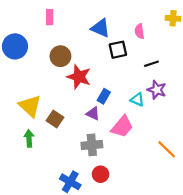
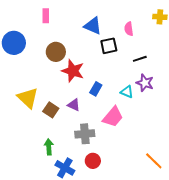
purple triangle: (93, 114) -> (74, 105), moved
green arrow: (29, 138) -> (49, 147), moved
orange line: (167, 149) -> (154, 161), moved

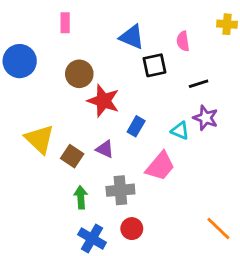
green arrow: (49, 147) -> (81, 197), moved

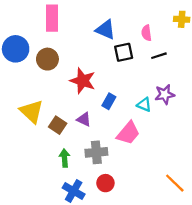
pink rectangle: (65, 23) -> (52, 18), size x1.6
brown circle: (79, 74) -> (47, 59), moved
black line: (199, 84) -> (159, 56), moved
purple star: (206, 118) -> (165, 94), turned -30

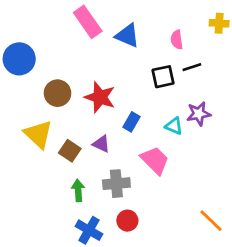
pink rectangle: (52, 18) -> (88, 22), moved, turned -35
black square: (124, 52) -> (163, 77), moved
brown circle: (47, 59) -> (58, 93), moved
pink trapezoid: (128, 133) -> (155, 160), turned -85

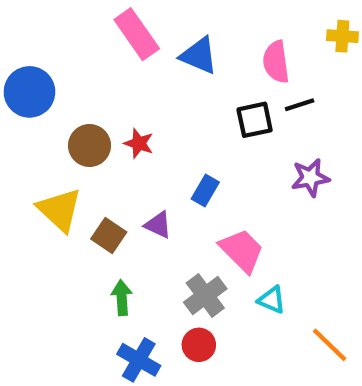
pink semicircle: (177, 40) -> (276, 62), size x1.4
red star: (100, 97) -> (139, 143), moved, size x0.6
cyan triangle: (174, 126) -> (272, 300), moved
gray cross: (116, 184) -> (205, 296), moved, turned -32

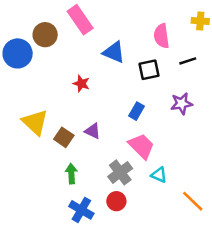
blue triangle: (199, 55) -> (114, 52), moved
black line: (300, 105) -> (188, 61), moved
brown circle: (90, 146) -> (45, 35), moved
blue rectangle: (205, 191) -> (136, 111), moved

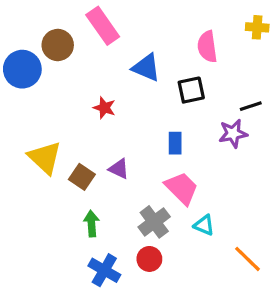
black line: (188, 61) -> (251, 106), moved
blue rectangle: (136, 111) -> (175, 143), turned -30

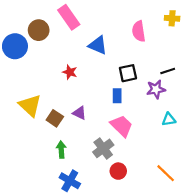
black square: (191, 90) -> (128, 73), moved
cyan triangle: (204, 225) -> (169, 119), moved, turned -32
red circle: (149, 259) -> (118, 171), moved

